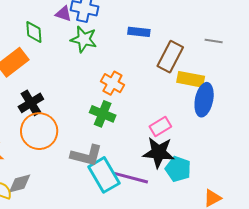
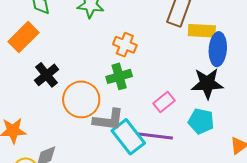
green cross: (103, 114) -> (119, 76), turned -30
pink rectangle: (160, 126) -> (164, 102), moved
orange circle: (39, 131) -> (81, 99), moved
black star: (159, 152) -> (207, 83), moved

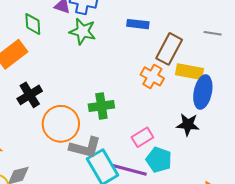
orange cross: (125, 45) -> (152, 76), moved
black star: (207, 83) -> (188, 125), size x0.7
cyan pentagon: (201, 121) -> (159, 160), moved

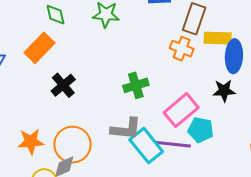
orange circle: (61, 124) -> (72, 145), moved
pink rectangle: (142, 137) -> (181, 110), size x1.6

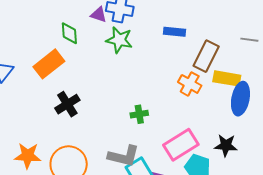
green cross: (136, 85) -> (139, 114), size x0.7
black star: (224, 91) -> (226, 145), moved

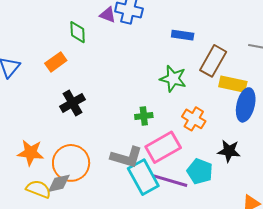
green star: (119, 40) -> (173, 79), moved
orange rectangle: (49, 64) -> (56, 62), size x0.7
orange cross: (190, 84) -> (194, 119), moved
pink rectangle: (181, 145) -> (163, 147), moved

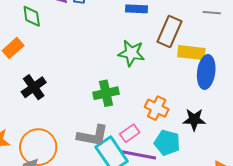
green cross: (144, 116) -> (106, 93), size x1.4
orange cross: (194, 119) -> (157, 108), moved
pink rectangle: (163, 147) -> (130, 133), moved, size x0.6

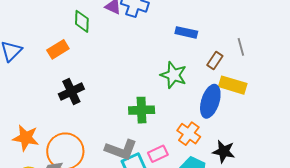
gray line: (212, 13) -> (241, 47), moved, turned 60
brown rectangle: (169, 31) -> (215, 60), size x0.6
blue ellipse: (206, 72) -> (210, 101), moved

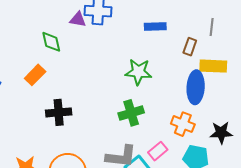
gray line: (241, 47) -> (212, 27), turned 36
green star: (174, 75) -> (138, 72), moved
black cross: (71, 92) -> (59, 112), turned 35

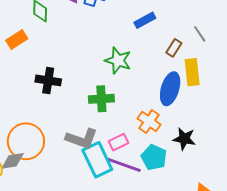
blue rectangle: (155, 27) -> (145, 20), turned -40
gray line: (212, 27) -> (200, 34), turned -54
yellow rectangle: (213, 66) -> (192, 72), turned 68
black cross: (59, 112) -> (48, 80), moved

